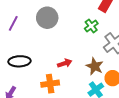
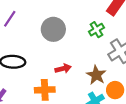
gray circle: (47, 18) -> (53, 29), moved

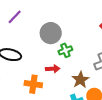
green cross: (96, 30) -> (65, 50), moved

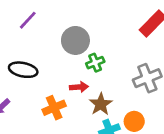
brown star: (80, 80) -> (101, 104), moved
orange cross: (33, 84) -> (54, 108), turned -30

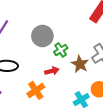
brown star: (101, 104) -> (80, 64), moved

